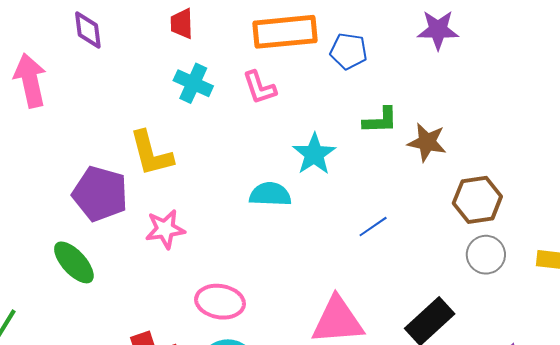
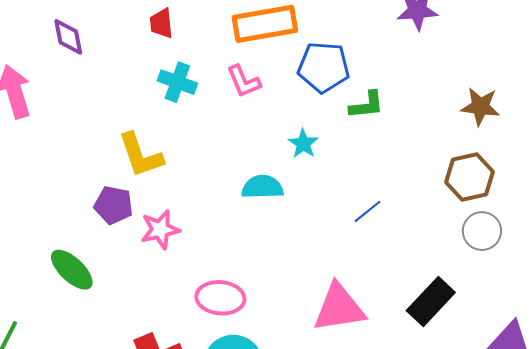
blue pentagon: (349, 51) -> (324, 67), moved, size x1.4
brown star: (427, 142) -> (480, 107), moved
cyan star: (314, 154) -> (303, 144), size x0.7
purple pentagon: (100, 194) -> (113, 205), moved, size x0.7

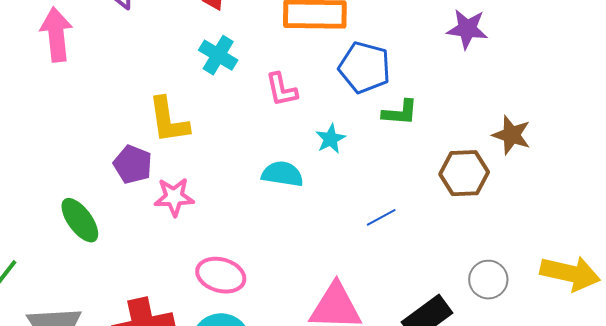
pink L-shape: (244, 81) -> (281, 90), moved
brown hexagon: (469, 177) -> (464, 173), moved
gray circle: (482, 231) -> (488, 280), moved

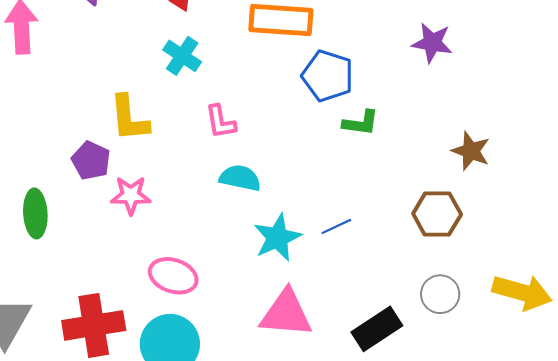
pink L-shape: (281, 90) -> (221, 122), moved
cyan star: (331, 139) -> (277, 238), moved, size x1.6
brown hexagon: (464, 173) -> (437, 214), moved
green ellipse: (80, 220) -> (35, 213), turned 30

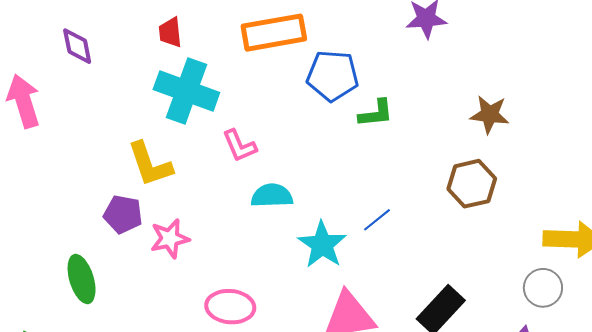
cyan cross: (182, 56) -> (186, 91), size x1.6
gray circle: (440, 294) -> (543, 288), moved

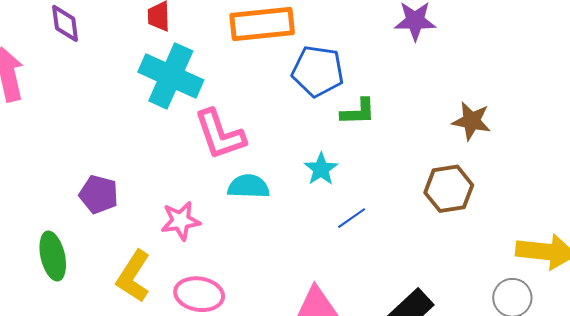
pink L-shape: (239, 146) -> (220, 134), size x1.5
yellow L-shape: (150, 164) -> (133, 276), moved, turned 48
pink star: (170, 239) -> (181, 221), moved
cyan star: (322, 245) -> (321, 169), moved, size x0.7

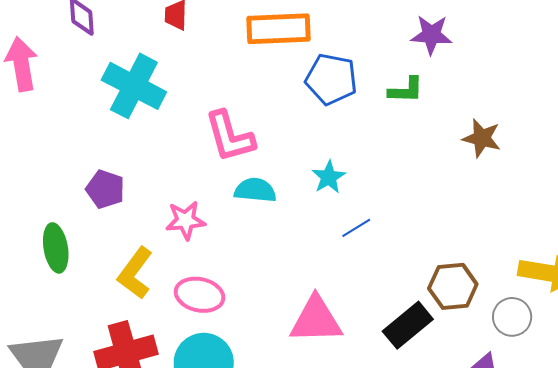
cyan cross: (171, 76) -> (134, 86), moved
green L-shape: (358, 112) -> (406, 90), moved
brown hexagon: (449, 189) -> (453, 286), moved

